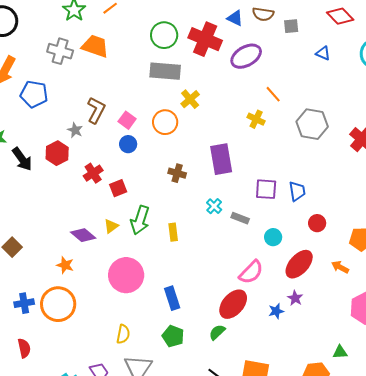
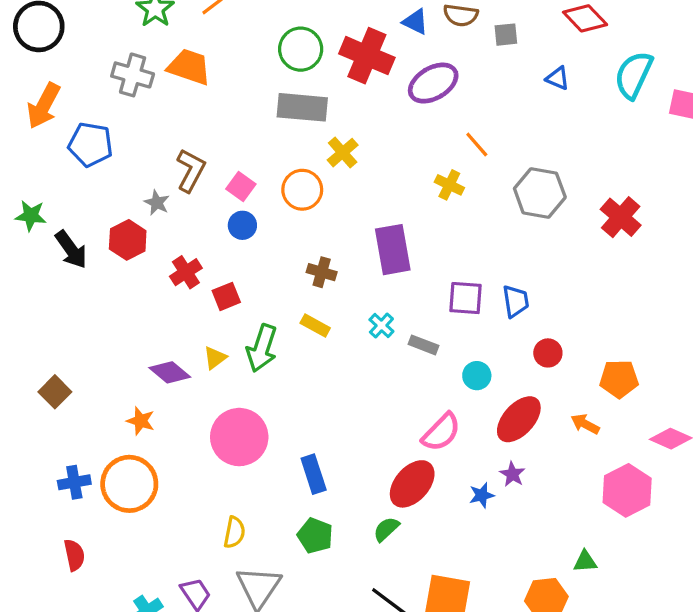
yellow rectangle: (173, 232) -> (315, 325), moved, turned -54

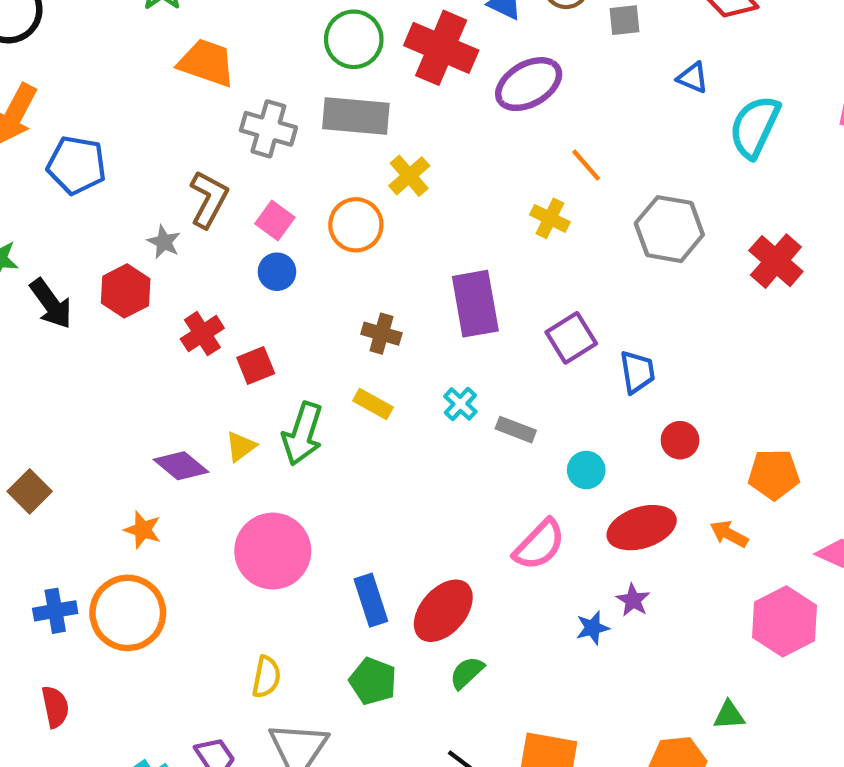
gray cross: (133, 75) -> (268, 129), moved
cyan semicircle: (634, 75) -> (755, 127), moved
purple square: (465, 298) -> (571, 338), moved, turned -36
red ellipse: (519, 419) -> (642, 528), turned 30
red ellipse: (412, 484) -> (443, 611), moved

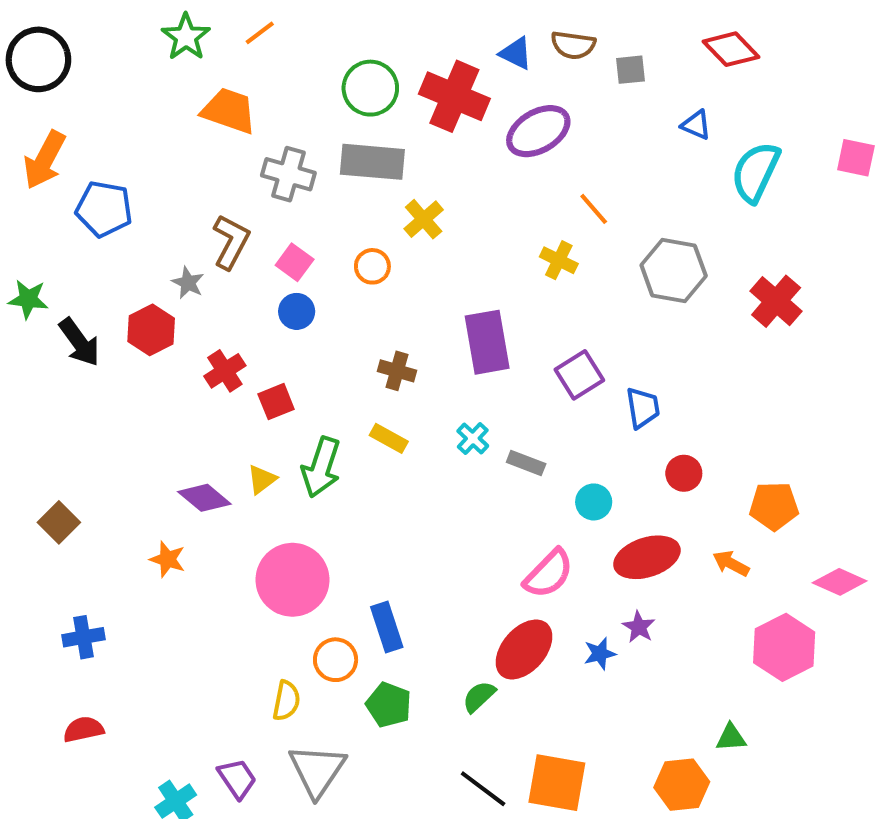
orange circle: (356, 225) -> (372, 266), size x0.7
red ellipse: (443, 611) -> (524, 649), moved
orange circle: (128, 613) -> (336, 660), moved, size x0.6
red semicircle: (55, 707) -> (84, 729), turned -90

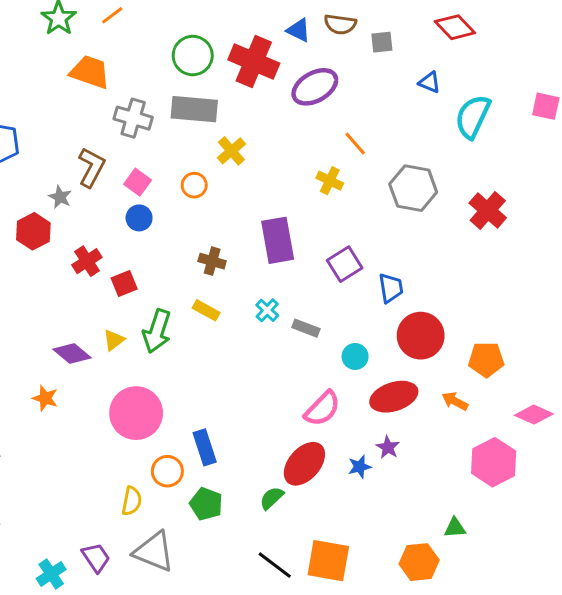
red circle: (684, 473) -> (421, 336), size x1.8
gray triangle: (317, 770) -> (154, 552), turned -42

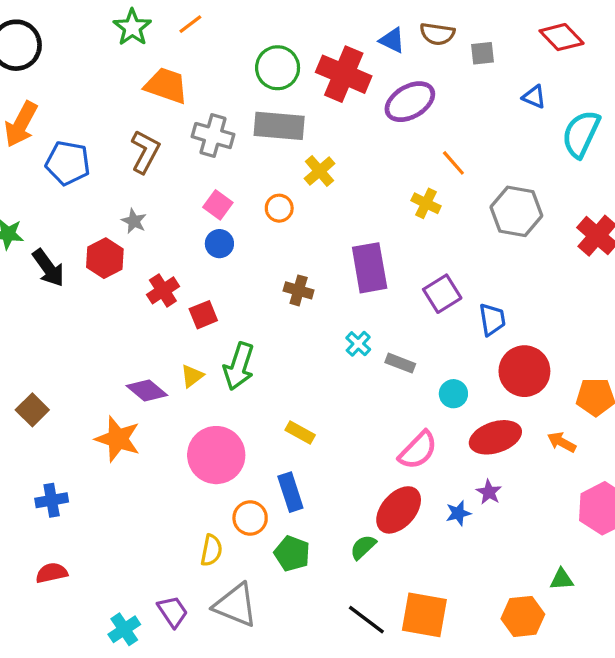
brown L-shape: (91, 167) -> (145, 152), moved
yellow rectangle: (206, 310) -> (300, 432), moved
orange star: (45, 398) -> (118, 439), size x1.6

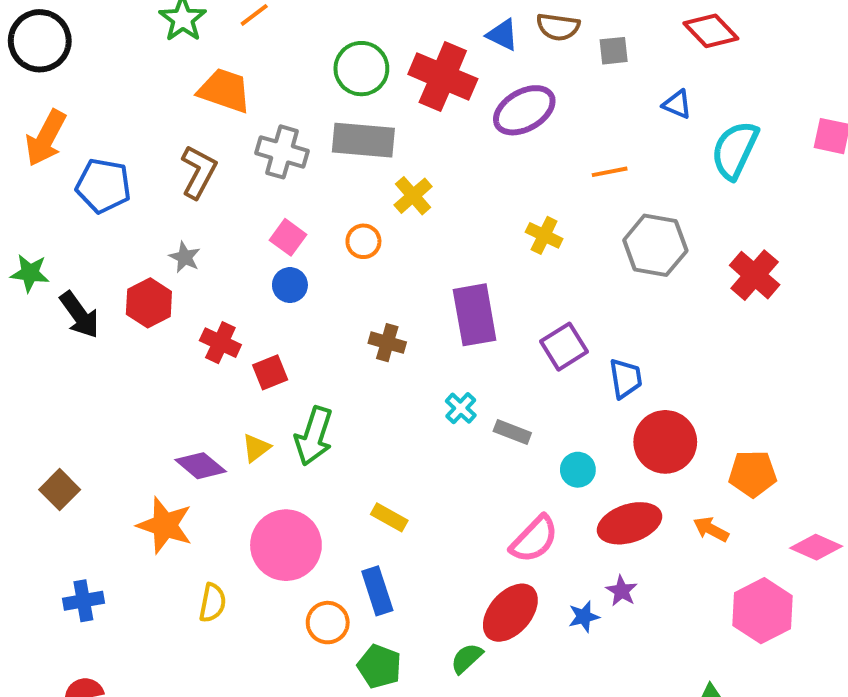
orange line: (453, 163) -> (610, 172), moved, turned -60
red cross: (163, 290) -> (220, 343), turned -32
yellow semicircle: (211, 550) -> (213, 603), moved

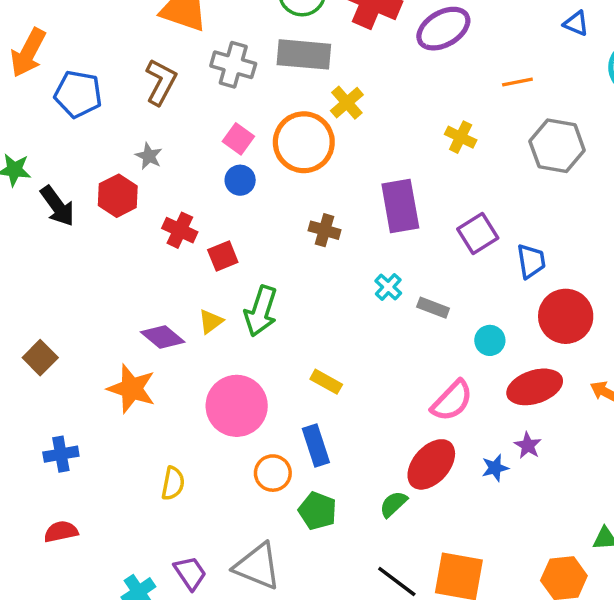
orange circle: (363, 241) -> (304, 142), size x2.0
yellow semicircle: (213, 603) -> (173, 483), moved

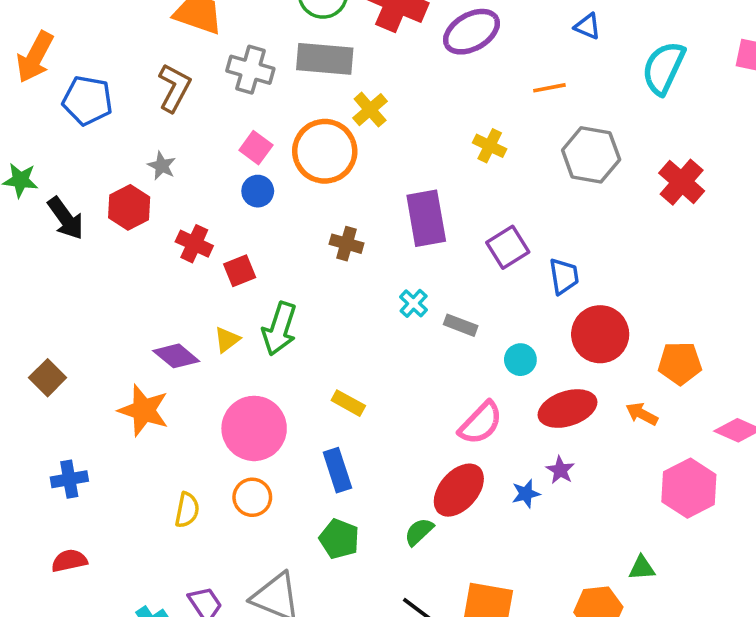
blue triangle: (576, 23) -> (587, 26), moved
orange circle: (273, 473) -> (252, 497), moved

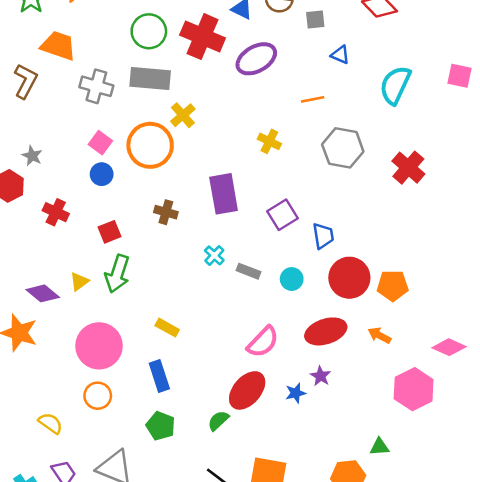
brown L-shape: (174, 88) -> (26, 81), moved
red square: (240, 271) -> (109, 232), moved
cyan circle: (520, 360) -> (292, 279), moved
orange pentagon: (680, 363) -> (393, 286), moved
yellow semicircle: (187, 510) -> (50, 423), moved, turned -65

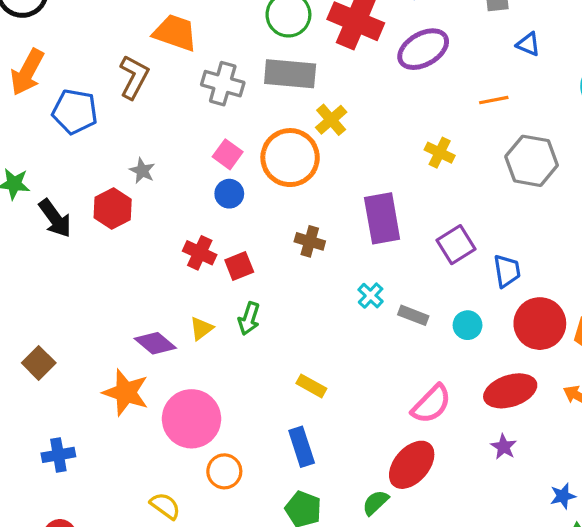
red cross: (56, 212) -> (200, 253), moved
green arrow: (117, 274) -> (249, 319), size x0.7
pink circle: (99, 346) -> (191, 419), moved
blue star: (296, 393) -> (563, 496), moved

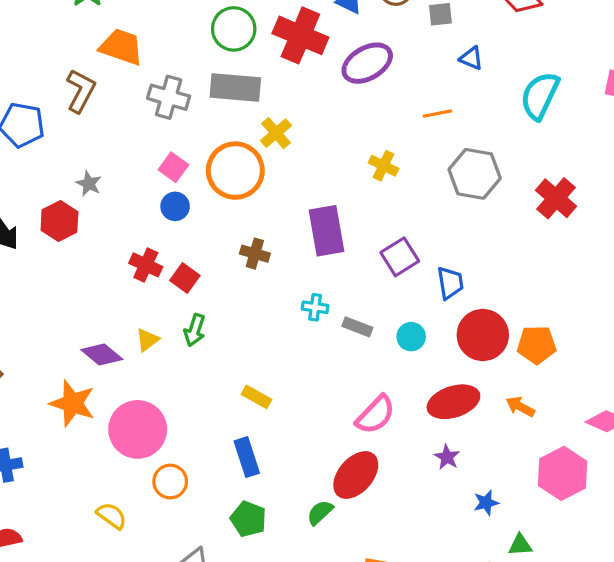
red square: (239, 266) -> (185, 278), turned -32
cyan cross: (371, 296) -> (315, 307), turned -35
blue star: (563, 496) -> (486, 503), moved

